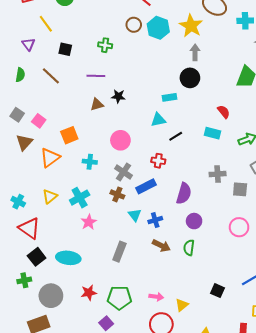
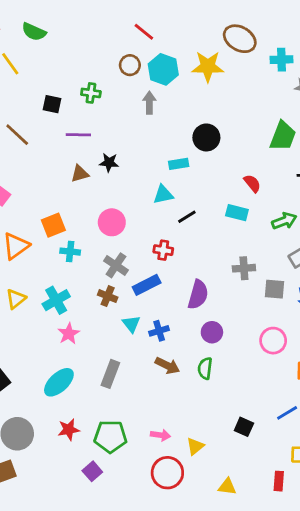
yellow star: (191, 26) -> (208, 67), turned -30
black square: (65, 49) -> (52, 104), moved
gray arrow: (195, 52) -> (149, 103), moved
orange square: (69, 135) -> (53, 225), moved
cyan ellipse: (68, 258) -> (59, 382), moved, turned -50

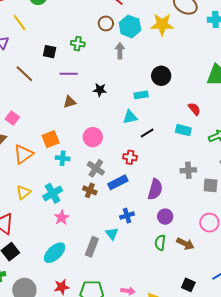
black star: (109, 163) -> (100, 90), moved
cyan triangle: (131, 324) -> (112, 234), moved
brown arrow: (167, 366) -> (185, 244), moved

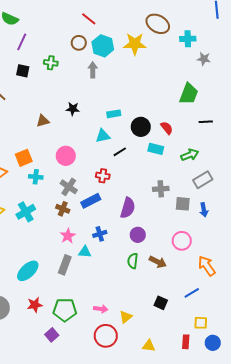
purple line: (69, 74) -> (22, 42), moved, turned -66
black circle: (161, 76) -> (141, 127), moved
pink star: (62, 218) -> (68, 236), moved
cyan triangle: (112, 234) -> (85, 252), turned -48

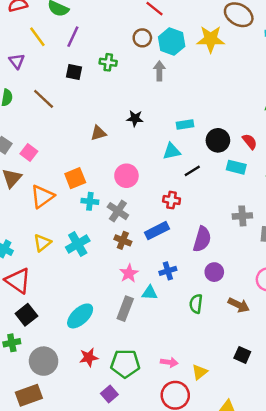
gray cross: (69, 187) -> (118, 211), moved
green semicircle: (133, 261) -> (196, 304), moved

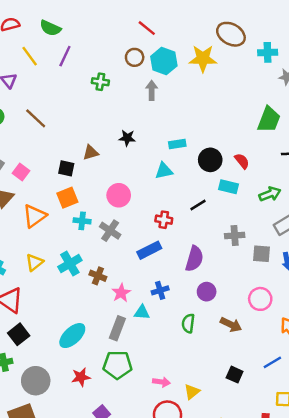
black square: (74, 72) -> (66, 168), moved
black line: (192, 171) -> (198, 205), moved
brown cross: (123, 240) -> (98, 276), moved
green pentagon: (125, 364) -> (117, 365), moved

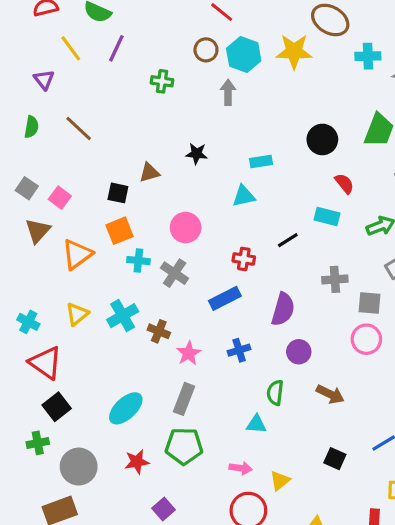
cyan cross: (268, 52) -> (368, 56), moved
black circle: (210, 160) -> (322, 139), moved
pink circle: (260, 299) -> (366, 339), moved
cyan triangle: (142, 312) -> (256, 424), moved

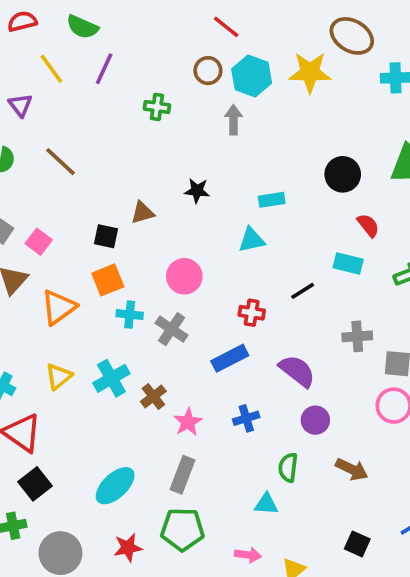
purple semicircle: (283, 309) -> (297, 371), turned -68
brown cross: (159, 331) -> (153, 396), turned 30

